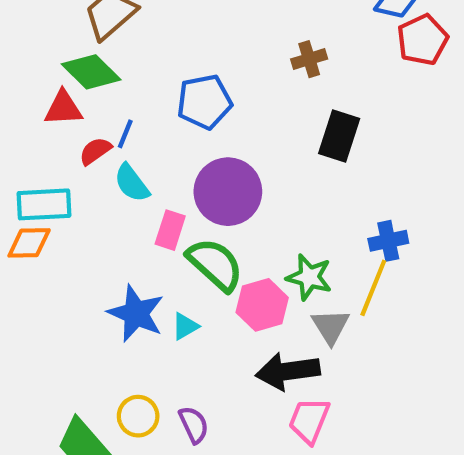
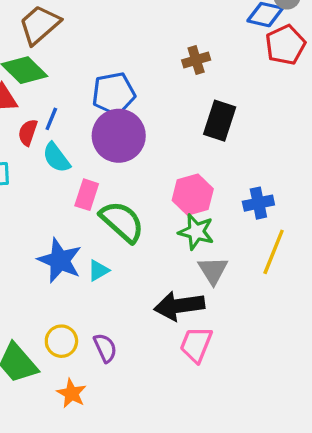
red semicircle: (95, 151) -> (28, 132), turned -36
purple circle: (228, 192) -> (119, 136), moved
yellow line: (373, 288) -> (274, 252), moved
pink hexagon: (262, 305) -> (193, 195), moved

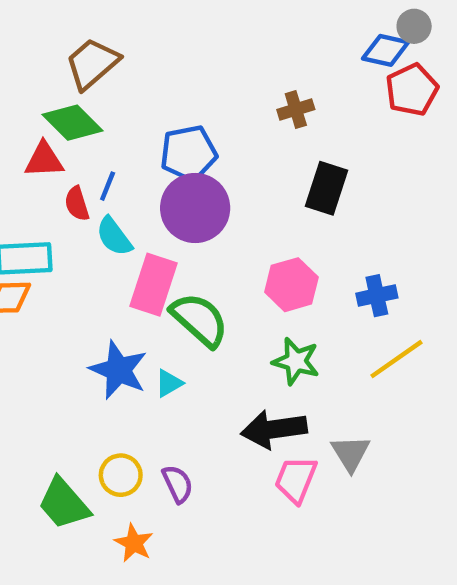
red semicircle: (28, 132) -> (77, 204), turned -36
pink rectangle: (87, 195) -> (154, 285), size x1.5
green star: (196, 232) -> (296, 361), moved
yellow line: (274, 252) -> (397, 359), turned 33
gray triangle: (213, 270) -> (351, 453), moved

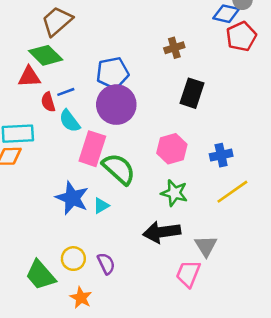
blue line: (108, 186) -> (66, 92), turned 48
pink trapezoid: (296, 480) -> (188, 274), moved

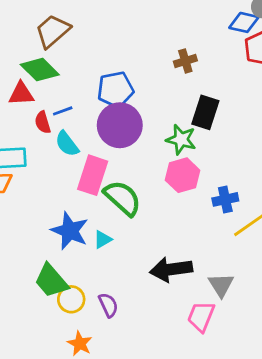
blue cross: (221, 155) -> (225, 199), moved
green star: (174, 193) -> (181, 140), moved
green trapezoid: (41, 275) -> (51, 281), moved

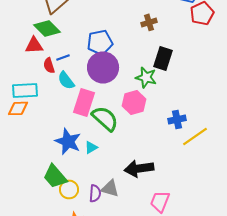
pink hexagon: (183, 175) -> (134, 102), moved
gray triangle: (221, 285) -> (110, 188), moved, turned -42
purple semicircle: (108, 305) -> (95, 193), turned 30

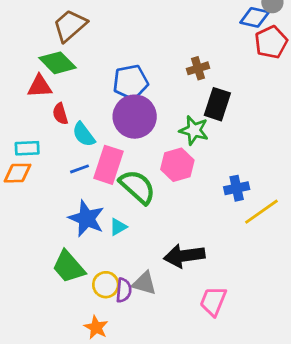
brown cross: (149, 22) -> (198, 68), moved
blue line: (63, 57) -> (80, 169), moved
cyan rectangle: (25, 90) -> (27, 148), size x0.7
yellow circle: (69, 189) -> (106, 285), moved

